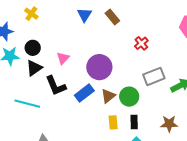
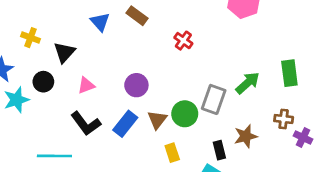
pink triangle: (63, 58) -> (86, 85), turned 40
purple circle: (99, 67) -> (136, 85), size x0.7
black triangle: (34, 68) -> (64, 52), moved
gray rectangle: (154, 76) -> (214, 99), moved, turned -35
black rectangle: (134, 122) -> (219, 150), moved

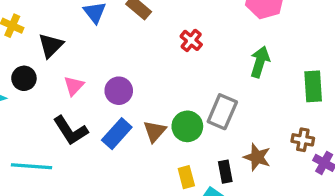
green arrow: (248, 83) -> (260, 62), moved, turned -35
pink triangle: (86, 85) -> (74, 86), turned -30
purple circle: (136, 85) -> (119, 91), moved
brown star: (246, 136) -> (257, 157), turned 30
yellow rectangle: (172, 153) -> (186, 177), moved

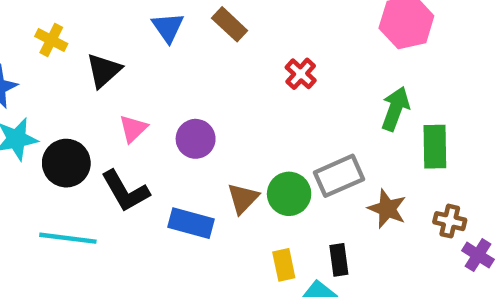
black circle: (24, 78) -> (66, 163), moved, size x1.4
green rectangle: (313, 86) -> (435, 147), moved
gray rectangle: (222, 112) -> (339, 176), turned 40
blue rectangle: (117, 134) -> (191, 223), moved, turned 60
brown star: (257, 157) -> (387, 209), moved

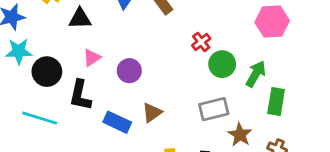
black triangle: (104, 70) -> (80, 18), turned 30
black L-shape: (125, 191) -> (80, 95), turned 32
green circle: (289, 194) -> (222, 64), moved

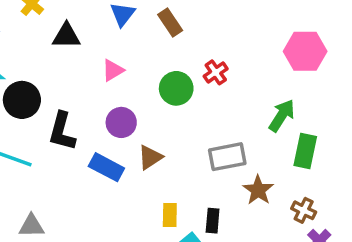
pink triangle: (92, 58) -> (113, 70), moved
green circle: (222, 64) -> (176, 88), moved
purple circle: (129, 71) -> (121, 122), moved

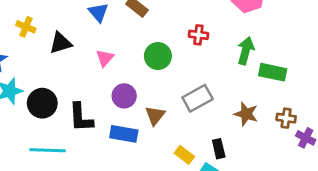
red cross: (216, 72) -> (198, 35), moved, turned -30
green rectangle: (305, 151) -> (273, 72), turned -72
gray rectangle: (227, 157) -> (198, 98), moved
yellow rectangle: (170, 215) -> (184, 155), turned -36

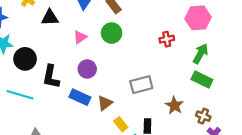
red cross: (198, 35) -> (167, 39), moved, turned -32
green arrow: (246, 51) -> (201, 54), moved
green circle: (158, 56) -> (112, 33), moved
brown triangle: (155, 115) -> (105, 103), moved

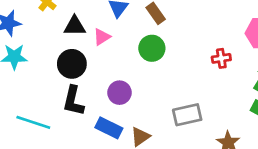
pink triangle: (80, 37) -> (102, 37), moved
black circle: (25, 59) -> (72, 64), moved

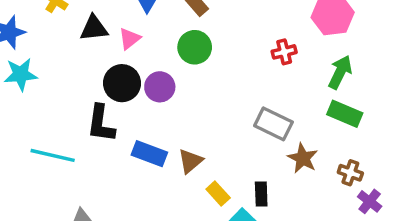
black circle: (72, 64) -> (122, 83), moved
purple circle: (119, 93) -> (160, 87), moved
gray rectangle: (187, 115) -> (273, 124), moved, turned 44

